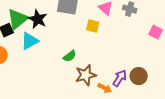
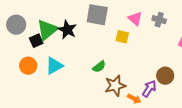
cyan triangle: (30, 41) -> (54, 66), moved
brown circle: (139, 76) -> (165, 76), moved

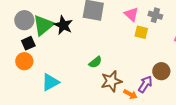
gray circle: (16, 25) -> (24, 20), moved
yellow square: (122, 37) -> (141, 32), moved
black square: (36, 41) -> (28, 43), moved
cyan triangle: (54, 66) -> (50, 82), moved

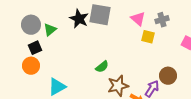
gray cross: (155, 15) -> (162, 20), turned -32
green triangle: (43, 25) -> (50, 30), size x0.6
black star: (63, 25) -> (79, 19), moved

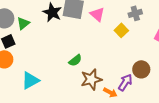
pink triangle: (138, 19) -> (97, 14), moved
yellow square: (148, 37) -> (121, 30), turned 32

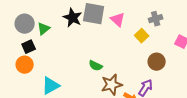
green semicircle: (75, 60) -> (96, 66), turned 64
brown circle: (141, 69) -> (157, 62), moved

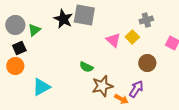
pink triangle: (118, 20) -> (113, 40), moved

